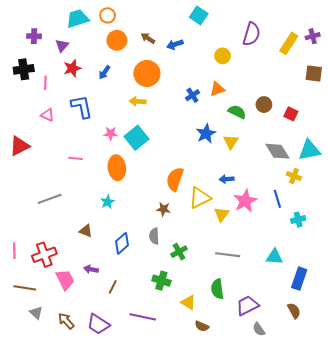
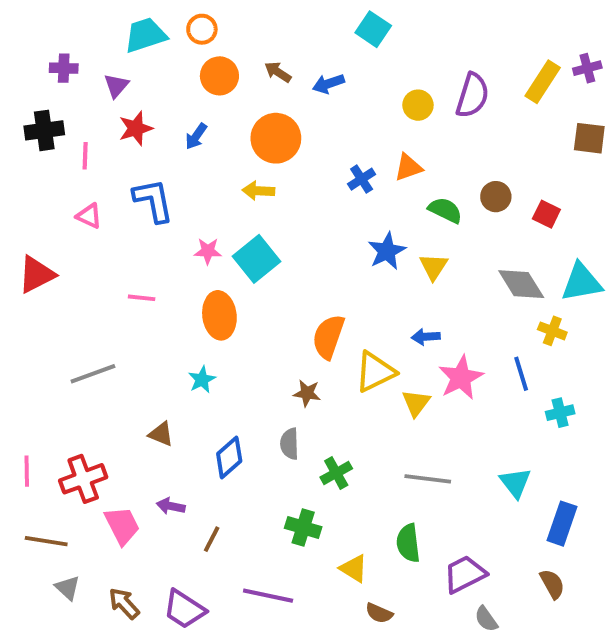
purple semicircle: (252, 34) -> (472, 95), moved
cyan triangle: (274, 257) -> (515, 483), turned 48

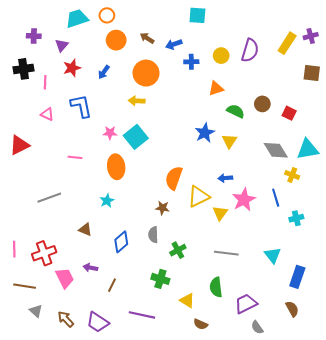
cyan square: (373, 29) -> (197, 15), turned -30
blue cross: (362, 179) -> (191, 62), moved, turned 32

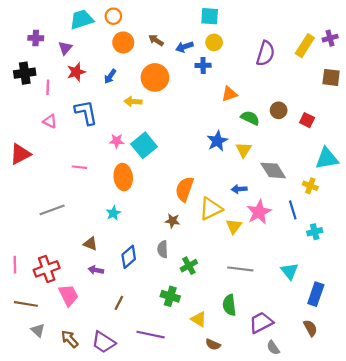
yellow circle: (221, 56) -> (214, 42), moved
yellow arrow: (137, 101) -> (133, 102), moved
gray diamond: (276, 150) -> (273, 170), moved
purple arrow: (90, 268) -> (96, 270), moved

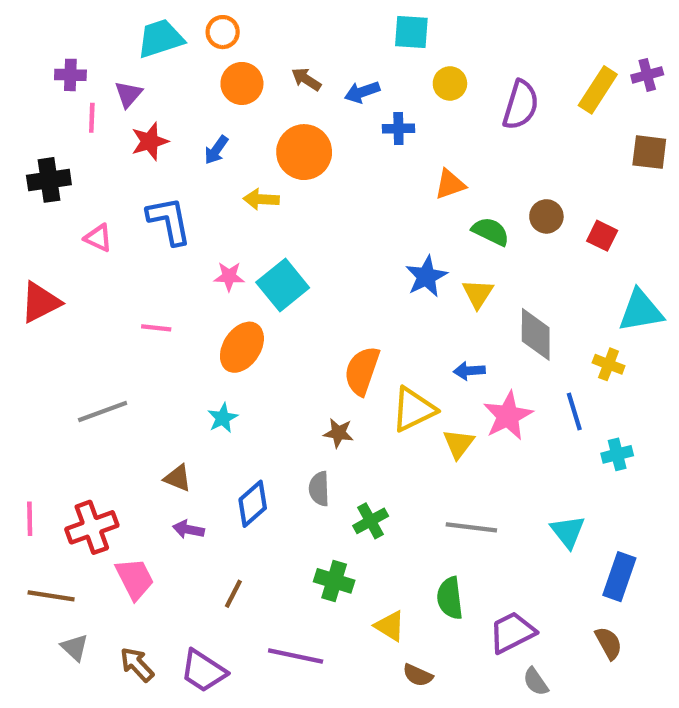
yellow circle: (214, 42) -> (450, 83), moved
black cross: (25, 73) -> (49, 180), moved
pink line: (48, 87) -> (92, 118), moved
gray diamond: (273, 170) -> (536, 334), turned 32
orange ellipse: (123, 177) -> (242, 347), turned 40

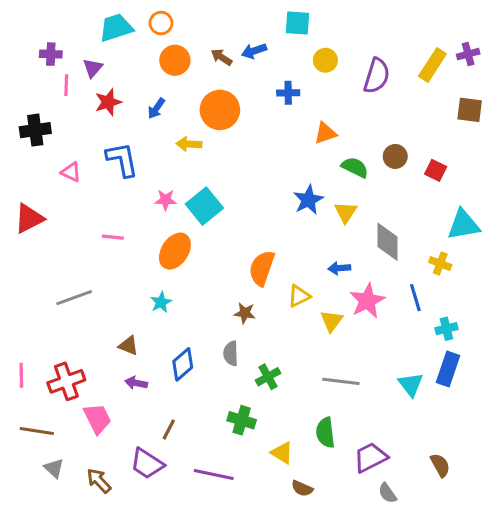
blue arrow: (362, 92) -> (254, 51), moved
yellow triangle: (413, 409) -> (299, 296), size x0.7
blue rectangle: (619, 577) -> (448, 369), moved
purple trapezoid: (203, 671) -> (147, 464), moved

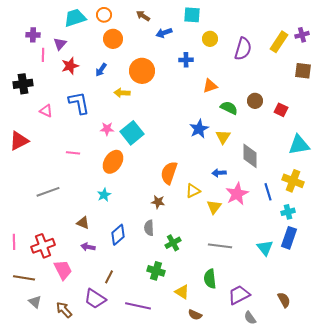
brown arrow: (221, 57) -> (143, 16), moved
yellow cross: (440, 263) -> (293, 181), moved, size x1.5

